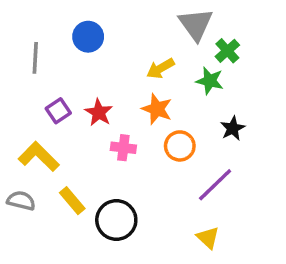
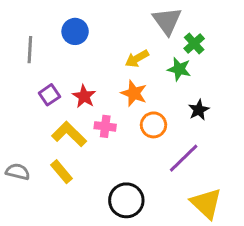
yellow L-shape: (39, 157) -> (69, 134), moved
black circle: (116, 220) -> (126, 200), moved
yellow triangle: (208, 238) -> (206, 203), moved, size x1.6

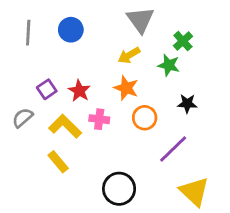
gray triangle: (167, 21) -> (140, 20), moved
gray line: (30, 50) -> (28, 33), moved
black star: (199, 110) -> (187, 104), turned 30
gray semicircle: (18, 172) -> (23, 118), moved, turned -55

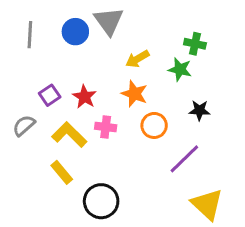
gray triangle: (140, 20) -> (109, 21), moved
green cross: (183, 41) -> (195, 44), turned -36
black circle: (119, 189) -> (101, 201), moved

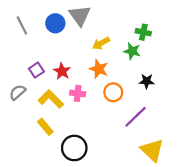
gray line: (30, 35) -> (22, 26), turned -30

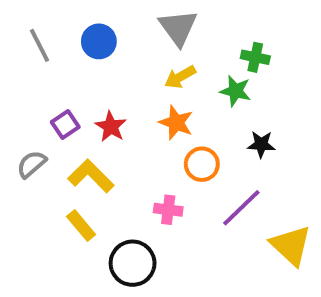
gray triangle: (80, 15) -> (178, 28), moved
pink cross: (78, 93) -> (168, 210), moved
yellow triangle: (152, 150) -> (291, 245), moved

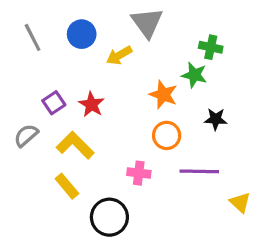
yellow arrow: (180, 77) -> (119, 55), moved
orange star: (176, 123) -> (163, 95), moved
purple line: (241, 208) -> (199, 171), turned 45
yellow triangle: (291, 245) -> (240, 202), size x0.6

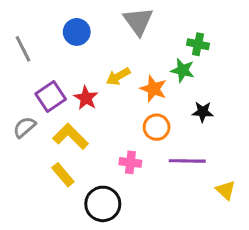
gray line: (33, 37) -> (23, 49), moved
yellow arrow: (119, 55) -> (118, 76), moved
purple square: (54, 103) -> (51, 96), size x1.4

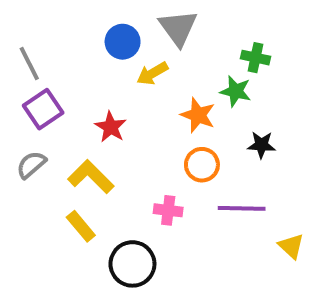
blue circle: (77, 32) -> (123, 42), moved
yellow arrow: (118, 76) -> (152, 73), moved
purple square: (51, 96) -> (43, 109), moved

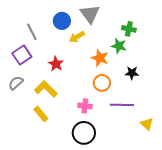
gray line: (29, 64) -> (32, 32), moved
black circle: (132, 264) -> (84, 133), moved

